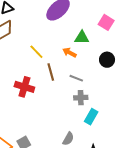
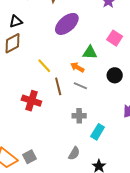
gray line: (76, 78) -> (80, 86), moved
gray cross: (81, 98) -> (79, 116), moved

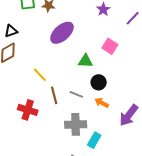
orange arrow: (77, 67) -> (102, 103), moved
black circle: (115, 75) -> (99, 82), moved
gray cross: (79, 116) -> (76, 124), size x1.5

